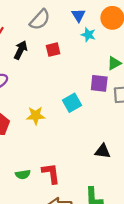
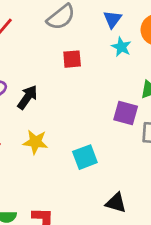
black arrow: (21, 50) -> (27, 97), moved
cyan square: (72, 103) -> (85, 157), moved

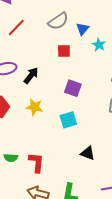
blue triangle: (112, 19) -> (83, 29), moved
purple square: (126, 113) -> (73, 88), moved

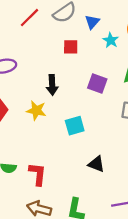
red line: (16, 28) -> (29, 18), moved
black arrow: (31, 75) -> (52, 85), moved, turned 138
purple square: (73, 88) -> (97, 84), moved

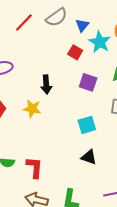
cyan star: (111, 40) -> (100, 42), size x1.5
red square: (71, 47) -> (75, 52), moved, turned 32
cyan square: (75, 126) -> (87, 125), moved

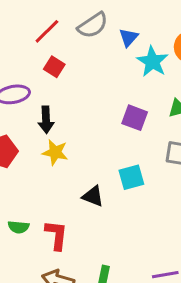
red square: (75, 52) -> (54, 67), moved
black arrow: (46, 84) -> (46, 120), moved
black triangle: (89, 157) -> (93, 196), moved

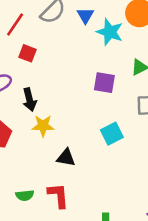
black triangle: (93, 196) -> (66, 158), moved

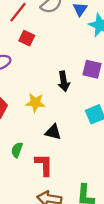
black arrow: (30, 100) -> (64, 81), moved
green semicircle: (25, 195) -> (17, 150), moved, turned 112

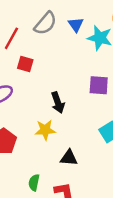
black arrow: (64, 81) -> (58, 103), moved

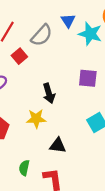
gray semicircle: (45, 23) -> (42, 35), moved
red square: (25, 64) -> (19, 56), turned 32

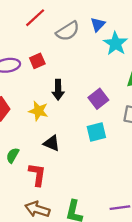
red square: (19, 56) -> (37, 61), moved
purple square: (88, 78) -> (98, 99), moved, turned 30

